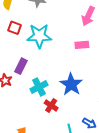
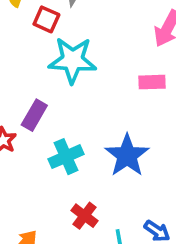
red square: (15, 28) -> (46, 19), moved
red cross: (51, 106) -> (84, 216), moved

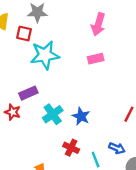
purple rectangle: (34, 115) -> (28, 93), turned 48
blue star: (127, 155) -> (81, 116), moved, size x0.7

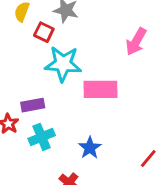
pink rectangle: (96, 59) -> (101, 89), moved, size x1.6
cyan cross: (53, 114) -> (42, 137), moved

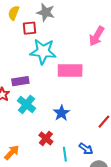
red square: (44, 32) -> (29, 28), turned -32
cyan cross: (42, 137) -> (26, 104), turned -30

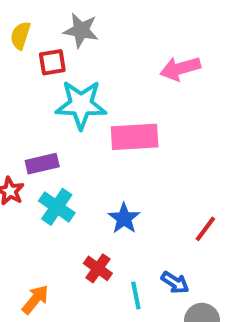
pink arrow: (97, 36) -> (180, 68), turned 48

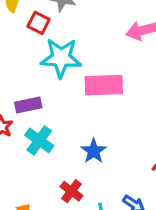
red square: (52, 62) -> (39, 23), turned 35

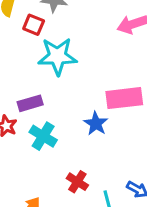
pink rectangle: (104, 85) -> (124, 98), moved
blue star: (94, 151) -> (96, 124), moved

